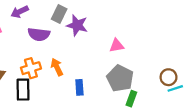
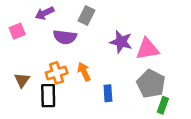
purple star: (77, 25) -> (121, 42), moved
pink triangle: (117, 46) -> (147, 49), size x1.5

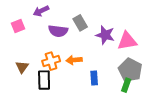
gray rectangle: (86, 16) -> (80, 23), moved, turned -56
orange arrow: (84, 72) -> (74, 60), turned -70
green rectangle: (163, 105) -> (126, 85), moved

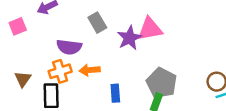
purple semicircle: (58, 31) -> (69, 47), moved
purple star: (105, 35) -> (129, 38), turned 30
pink triangle: (127, 41) -> (150, 29), moved

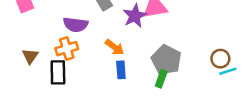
orange arrow: (90, 70) -> (115, 47), moved, turned -138

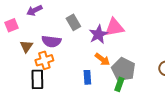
orange arrow: (115, 47) -> (102, 59), moved
brown triangle: (30, 56) -> (26, 46), moved

